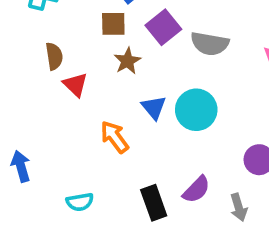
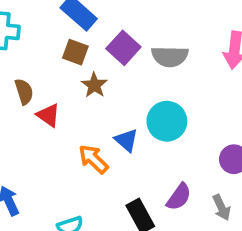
brown square: (113, 24) -> (75, 52), turned 30
blue triangle: (154, 108) -> (126, 140), moved

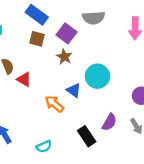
gray semicircle: (170, 56) -> (94, 18), moved
brown star: (94, 85) -> (64, 57), moved

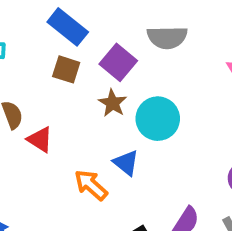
cyan circle: (97, 76) -> (158, 119), moved

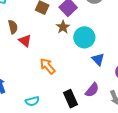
blue triangle: (126, 163) -> (98, 59), moved

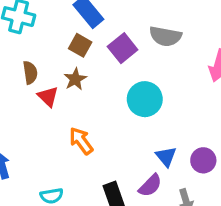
brown star: (63, 27) -> (75, 79), moved
blue triangle: (98, 59) -> (166, 157), moved

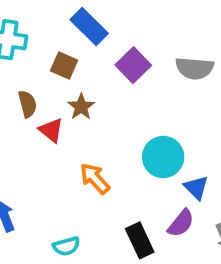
gray semicircle: (165, 36) -> (195, 68), moved
brown square: (80, 45) -> (64, 66), moved
cyan circle: (145, 99) -> (163, 157), moved

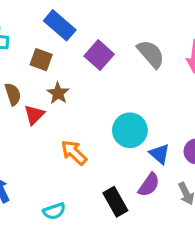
gray semicircle: (195, 68) -> (151, 54), turned -132
red triangle: (51, 130) -> (34, 115), turned 40

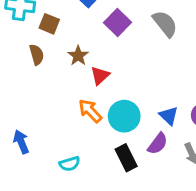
brown square: (41, 60) -> (49, 24), moved
red triangle: (34, 115) -> (100, 75), moved
cyan circle: (130, 130) -> (124, 116), moved

